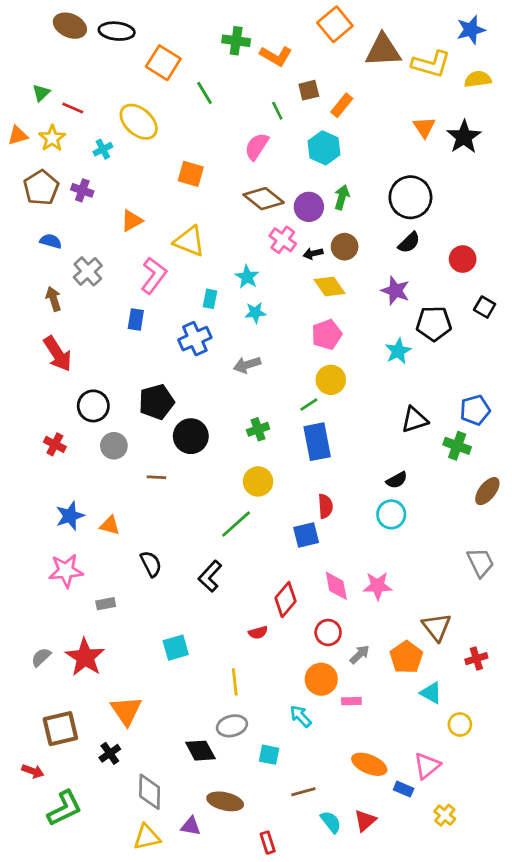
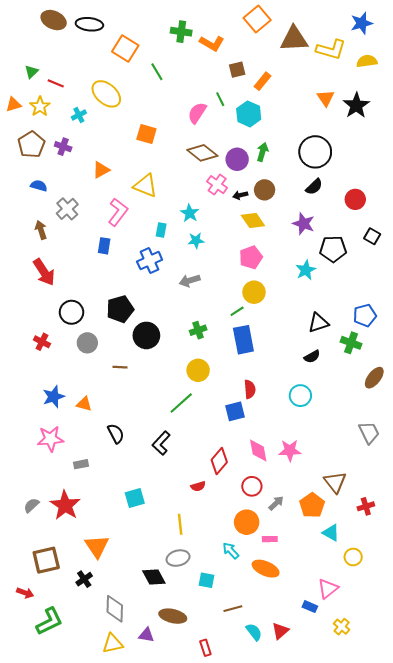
green line: (277, 111) -> (220, 99), moved
black semicircle: (397, 480) -> (312, 357), moved
orange ellipse: (369, 764) -> (266, 569), moved

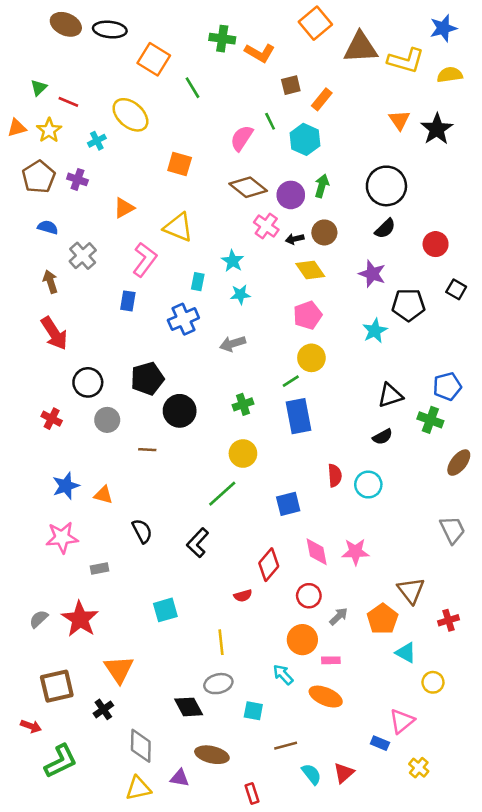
red semicircle: (250, 389) -> (335, 475), moved

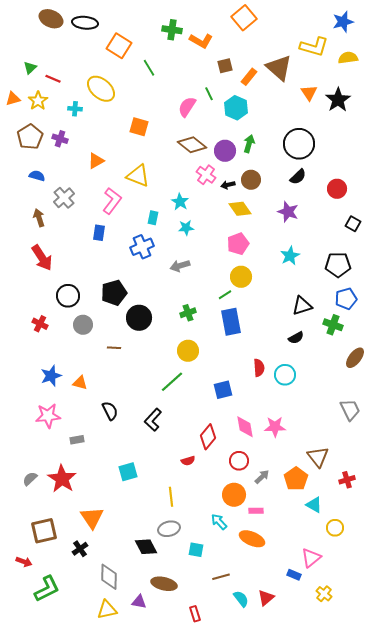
brown triangle: (361, 48) -> (279, 68), moved, turned 44
cyan cross: (97, 141) -> (75, 109), turned 32
black pentagon: (408, 305) -> (338, 265), moved

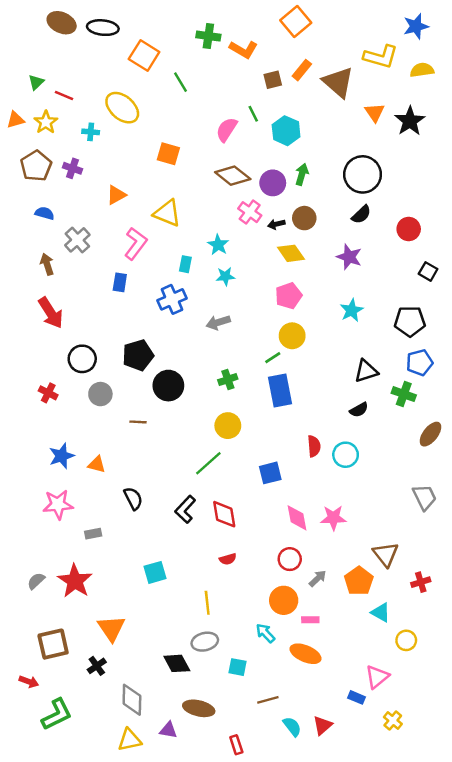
orange rectangle: (249, 77) -> (302, 70), moved
red diamond: (208, 437) -> (224, 514), moved, turned -50

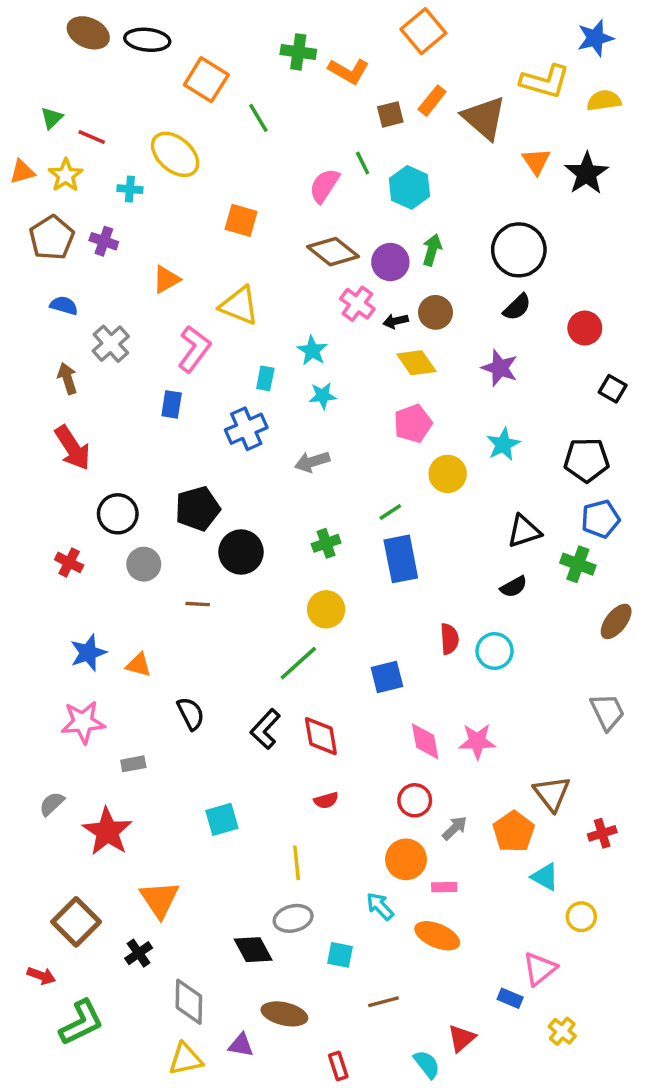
yellow circle: (292, 336) -> (448, 474), moved
gray semicircle: (36, 581) -> (52, 804), moved
brown square: (53, 644) -> (76, 922), turned -32
cyan semicircle: (292, 727) -> (427, 1064), moved

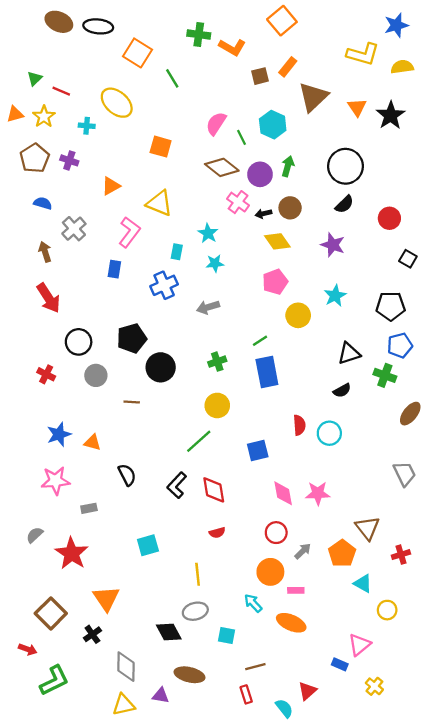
brown triangle: (484, 118) -> (313, 97), moved, turned 36
green line: (363, 163) -> (242, 137), moved
red rectangle: (338, 1066) -> (246, 694), moved

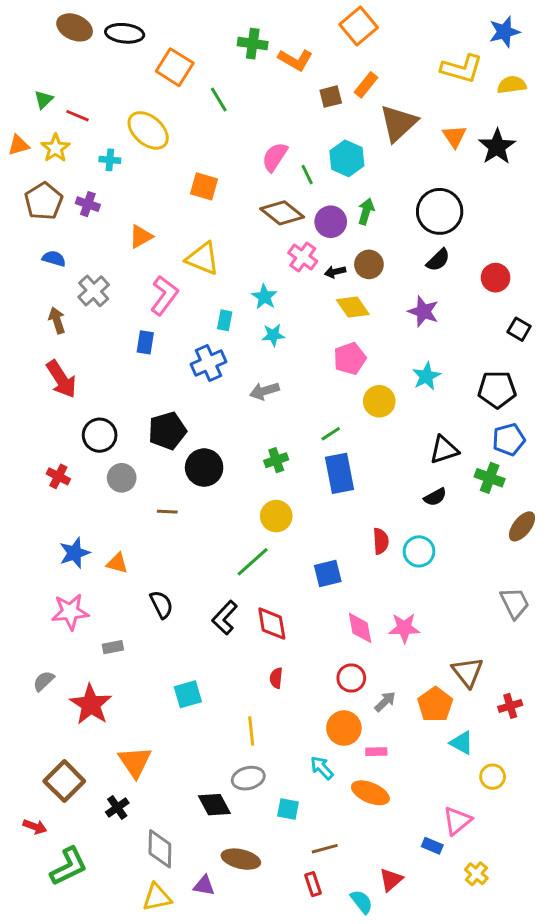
red semicircle: (217, 533) -> (276, 678), turned 112

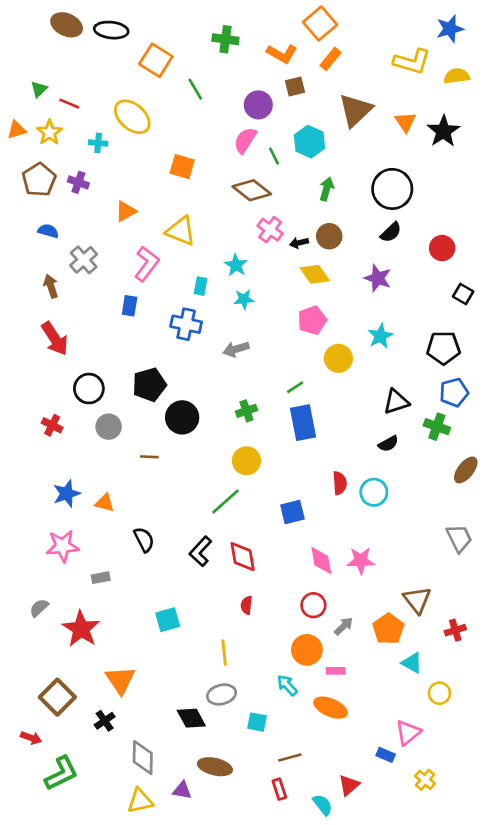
orange L-shape: (295, 60) -> (282, 54), moved
orange rectangle: (366, 85) -> (331, 59), moved
purple circle: (331, 222) -> (258, 105), moved
blue cross: (209, 363) -> (186, 324), turned 36

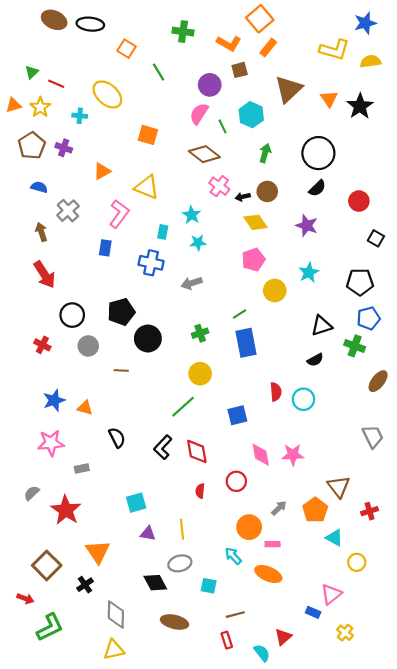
orange square: (156, 60) -> (127, 49), size x0.7
red circle: (313, 605) -> (236, 481), moved
purple triangle: (182, 790) -> (148, 534), moved

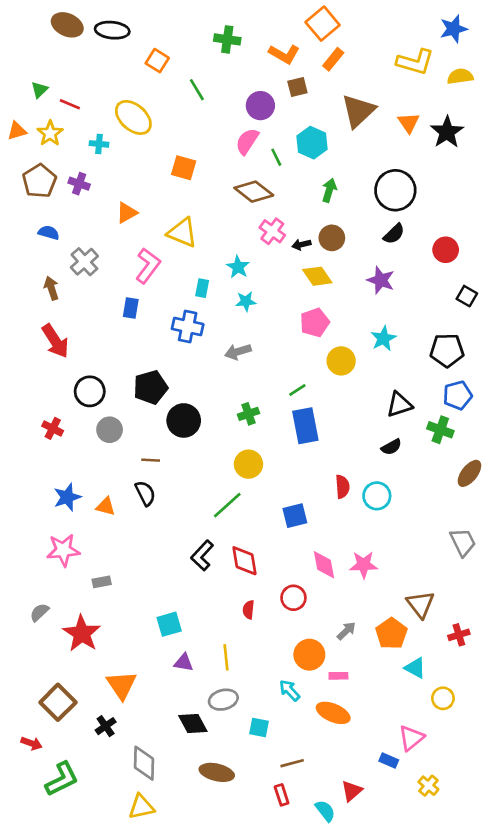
black semicircle: (117, 438) -> (145, 493), moved

